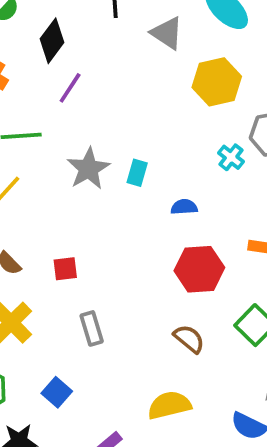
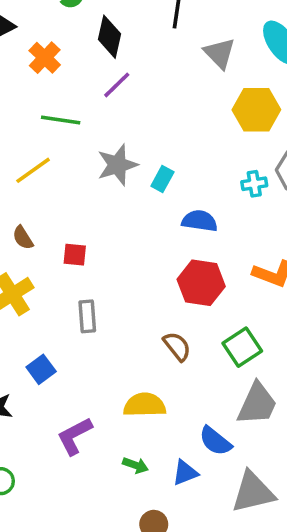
black diamond: (52, 41) -> (110, 37), turned -36
cyan cross: (231, 157) -> (254, 184), turned 30
blue semicircle: (184, 207) -> (200, 221), size x1.4

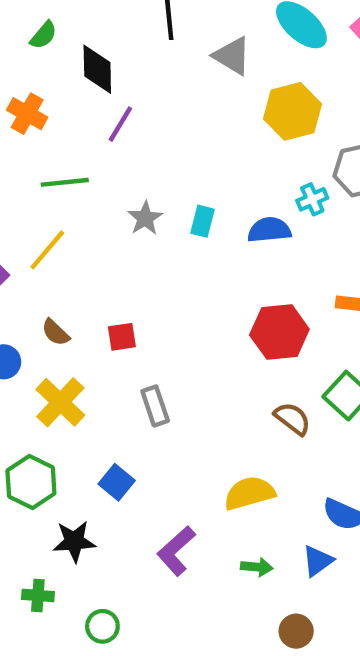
gray star: (117, 165) -> (145, 218), size x0.7
blue semicircle: (200, 221) -> (269, 230), moved
brown semicircle: (177, 346) -> (292, 419), moved

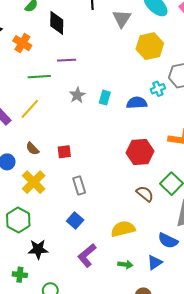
gray triangle: (232, 56) -> (122, 19), turned 30
purple line: (120, 124) -> (67, 60), moved, turned 54
blue square: (117, 482) -> (75, 220), moved

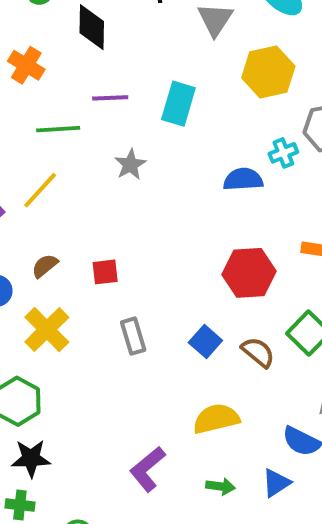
cyan rectangle: (105, 98) -> (178, 104), moved, size x1.5
brown semicircle: (32, 149) -> (45, 266), turned 96
blue square: (75, 220) -> (205, 342), moved
black star: (38, 249) -> (31, 458), moved

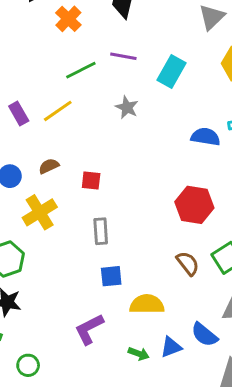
green line: (58, 129) -> (81, 70), turned -36
gray star: (130, 165) -> (127, 107), turned -30
blue square: (205, 342) -> (111, 276), moved, turned 30
blue triangle: (276, 483) -> (171, 347), moved

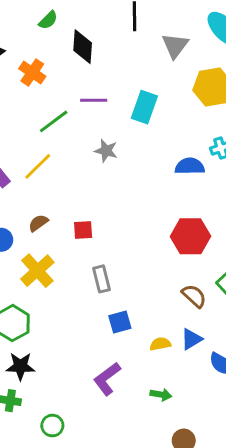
yellow semicircle: (147, 304) -> (160, 344), size x0.6
blue triangle: (171, 347) -> (192, 339), moved

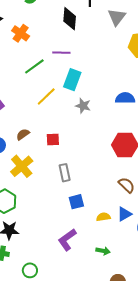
black diamond: (83, 47) -> (70, 19), moved
cyan rectangle: (144, 107) -> (72, 80), moved
gray star: (106, 151) -> (83, 106), moved
yellow line: (38, 166) -> (46, 97), moved

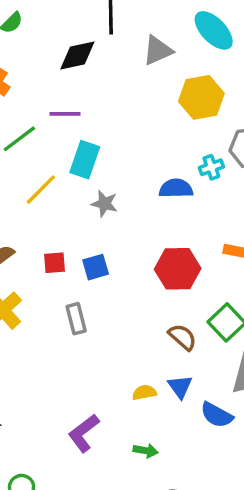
gray triangle: (117, 17) -> (158, 50), turned 30
black diamond: (70, 19) -> (77, 56), turned 75
blue square: (76, 202) -> (96, 267), moved
blue triangle: (124, 214) -> (180, 387), turned -35

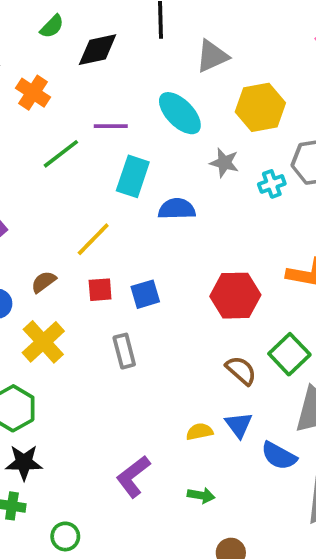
cyan ellipse: (214, 30) -> (180, 113), moved
black diamond: (77, 56) -> (98, 50), moved
blue semicircle: (176, 188) -> (177, 209), moved
yellow line: (41, 190) -> (93, 239), moved
gray star: (104, 204) -> (224, 163), moved

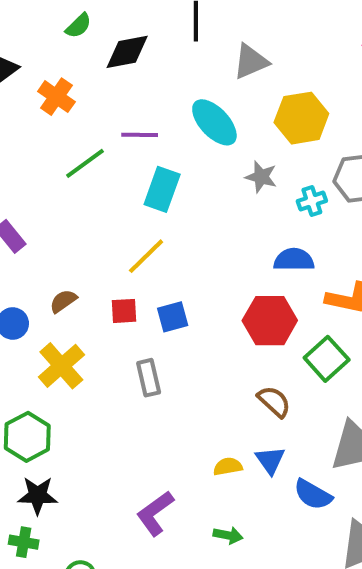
blue semicircle: (177, 209) -> (294, 260), moved
yellow line: (93, 239) -> (146, 256), moved
green square: (289, 354) -> (327, 359), moved

